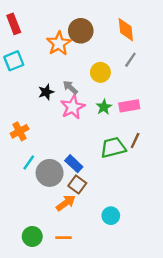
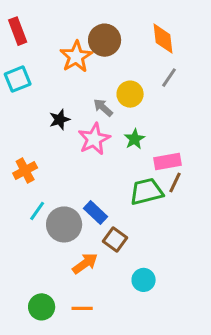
gray arrow: (70, 87) -> (103, 108), moved
pink rectangle: (129, 106) -> (168, 162), moved
brown square: (77, 184) -> (115, 239), moved

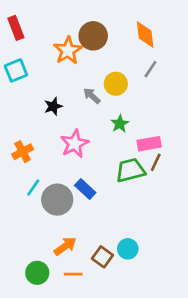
pink star: (94, 139) -> (75, 144), moved
brown square: (115, 239) -> (102, 257), moved
orange arrow: (85, 263) -> (65, 246), moved

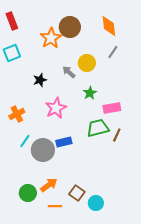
brown line: (156, 162) -> (117, 135), moved
blue rectangle: (85, 189) -> (64, 142), turned -56
cyan circle: (128, 249) -> (96, 203), moved
green circle: (37, 273) -> (28, 193), moved

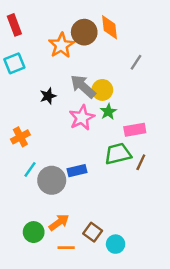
orange diamond: (109, 26) -> (110, 27), moved
yellow circle: (87, 63) -> (102, 90), moved
gray arrow: (69, 72) -> (83, 86), size x1.6
pink star: (56, 108) -> (82, 118), moved

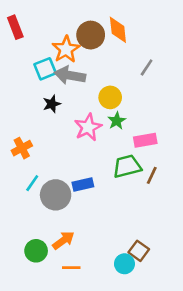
cyan square: (14, 63) -> (45, 69), moved
gray arrow: (83, 86) -> (70, 75), moved, turned -32
brown square: (93, 232) -> (139, 251), moved

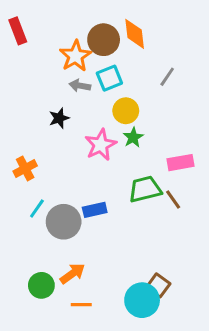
cyan square: (45, 69) -> (109, 78), moved
gray arrow: (70, 75) -> (80, 86), size x0.6
pink rectangle: (145, 140) -> (181, 163), moved
brown line: (152, 175) -> (173, 200), turned -60
cyan circle: (124, 264) -> (142, 300), size x1.5

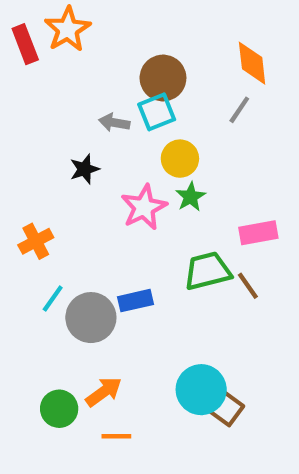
orange diamond: (135, 34) -> (252, 63), moved
brown circle: (104, 40) -> (163, 78), moved
orange star: (75, 56) -> (68, 29), moved
cyan circle: (142, 300) -> (201, 390), moved

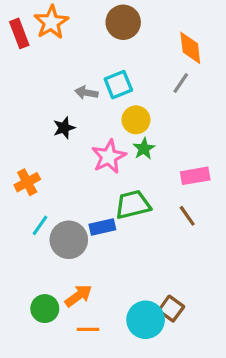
brown circle: (163, 78) -> (123, 22), moved
green trapezoid: (208, 271) -> (133, 205), moved
cyan circle: (201, 390) -> (146, 320), moved

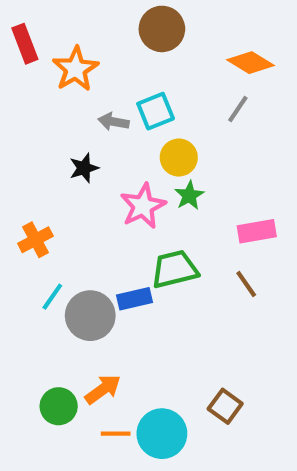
orange star: (51, 22) -> (75, 69), moved
orange diamond: (190, 48) -> (250, 63), turned -52
cyan circle: (146, 320) -> (162, 434), moved

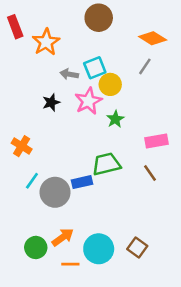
yellow circle: (179, 158) -> (110, 84), moved
pink star: (143, 206) -> (88, 101), moved
orange cross: (35, 240) -> (22, 146), turned -30
cyan circle: (162, 434) -> (99, 249), moved

